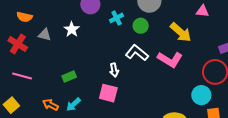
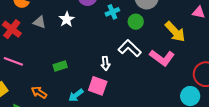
cyan arrow: (73, 104) -> (76, 95), moved

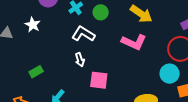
white L-shape: (130, 48) -> (83, 34), moved
pink square: (98, 86) -> (99, 80), moved

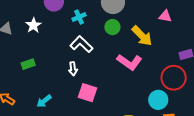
green circle: (101, 12) -> (112, 27), moved
green rectangle: (36, 72) -> (28, 64), moved

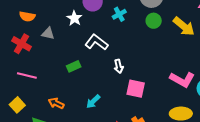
white star: (33, 25) -> (74, 18), moved
white L-shape: (81, 44) -> (96, 42), moved
pink L-shape: (129, 62) -> (182, 79), moved

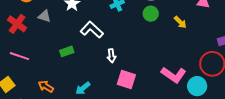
yellow arrow: (184, 26) -> (180, 22), size x0.6

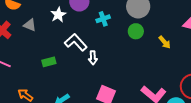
white arrow: (112, 56) -> (93, 58), moved

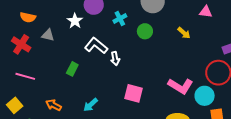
green circle: (136, 31) -> (145, 31), moved
green rectangle: (49, 62) -> (72, 69), turned -40

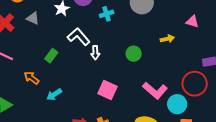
green circle: (145, 31) -> (134, 54), moved
yellow arrow: (184, 33) -> (167, 39), turned -64
orange arrow: (54, 105) -> (31, 78), moved
cyan arrow: (91, 105) -> (54, 95), moved

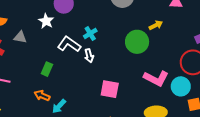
cyan cross: (107, 14) -> (90, 34), moved
green circle: (134, 54) -> (137, 42), moved, size x1.5
orange arrow: (31, 78) -> (42, 96), moved

